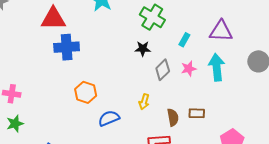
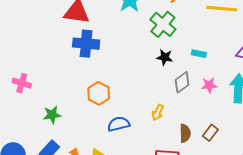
green cross: (152, 17) -> (163, 24), moved
cyan rectangle: (184, 40) -> (199, 54), moved, turned 64
brown rectangle: (197, 113) -> (210, 133), turned -63
green star: (15, 124) -> (52, 115), moved

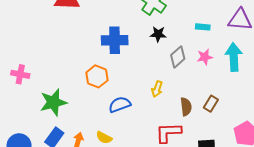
blue cross: (86, 44) -> (115, 40), moved
cyan rectangle: (199, 54) -> (203, 27), moved
green star: (52, 115) -> (53, 102), size x1.5

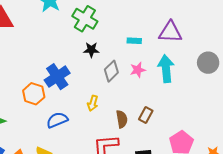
blue cross: (115, 40) -> (57, 77), moved, turned -30

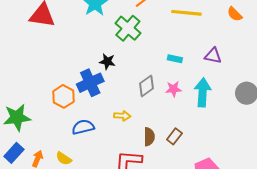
purple triangle: (170, 32) -> (213, 56), size x0.7
black star: (91, 50) -> (107, 62), moved
yellow arrow: (93, 103) -> (122, 116), turned -112

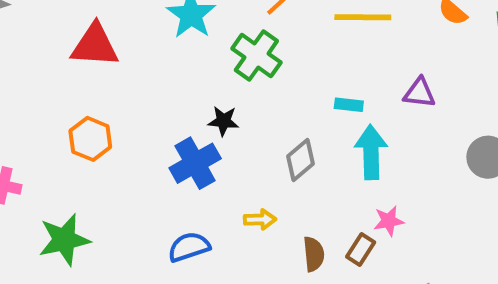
pink star: (174, 89) -> (389, 221), moved
cyan arrow: (203, 92) -> (371, 152), moved
orange hexagon: (63, 96) -> (90, 139), moved

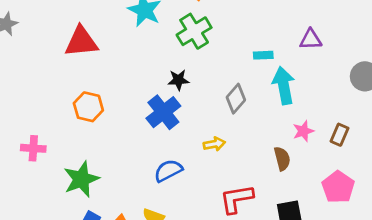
green cross: (256, 55) -> (194, 31), turned 32
brown rectangle: (361, 249) -> (340, 135), moved
brown semicircle: (314, 254) -> (282, 159), moved

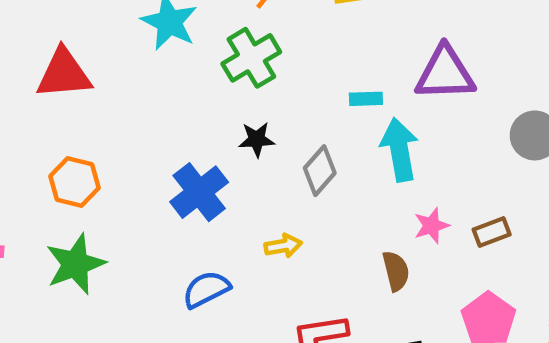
purple triangle: (311, 39) -> (445, 73), size x1.6
black star: (178, 80) -> (257, 139), moved
brown rectangle: (340, 135) -> (492, 232), turned 45
green star: (81, 179) -> (75, 264), moved

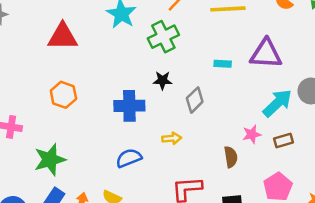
cyan arrow: (399, 150) -> (277, 103), moved, turned 52
blue cross: (199, 192) -> (129, 106), turned 32
green star: (75, 264) -> (50, 160), moved

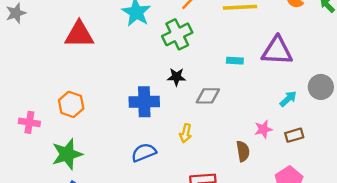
orange hexagon: (63, 95) -> (71, 104), moved
gray diamond: (195, 100) -> (208, 96), turned 45
cyan arrow: (277, 103) -> (288, 99), size x0.6
yellow arrow: (172, 138) -> (186, 133), turned 108

